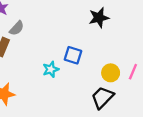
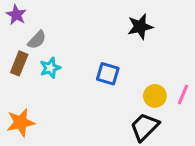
cyan star: (51, 69) -> (50, 68), moved

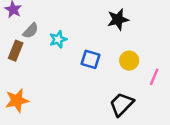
cyan star: (50, 68) -> (58, 39), moved
yellow circle: (155, 96) -> (129, 61), moved

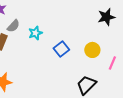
black star: (118, 19) -> (106, 17), moved
blue square: (90, 59) -> (61, 49), turned 35

